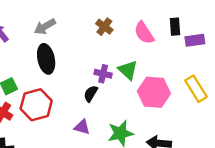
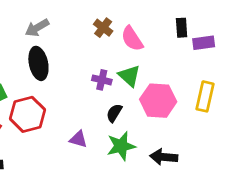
pink semicircle: (144, 33) -> (132, 39), moved
yellow rectangle: (196, 89) -> (205, 96), turned 45
black semicircle: (91, 94) -> (114, 113), moved

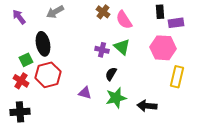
black ellipse: (38, 63) -> (43, 44), moved
yellow rectangle: (205, 96) -> (177, 77), moved
pink hexagon: (158, 101) -> (163, 48), moved

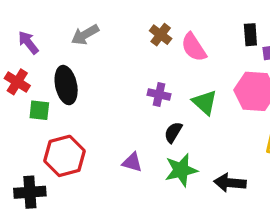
green triangle: (122, 47) -> (205, 102), moved
green square: (26, 60) -> (39, 110), turned 32
red hexagon: (48, 75) -> (65, 156), moved
red cross: (21, 81) -> (17, 82), moved

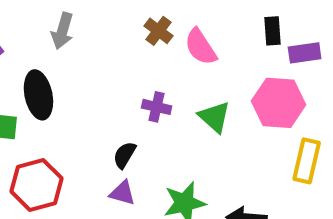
gray arrow: (85, 35) -> (62, 31), turned -44
black semicircle: (173, 132) -> (125, 155), moved

